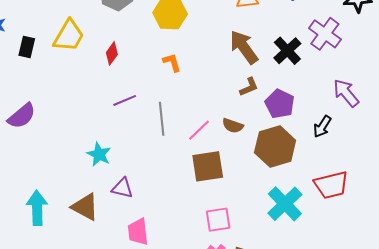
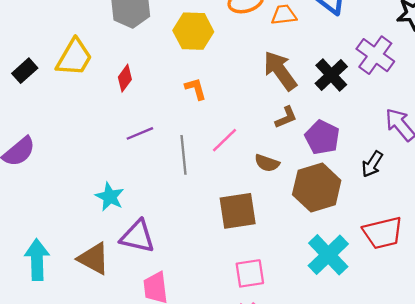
black rectangle: (27, 47) -> (25, 71), turned 35
pink line: (199, 130) -> (224, 140), moved
purple triangle: (122, 188) -> (137, 236), size x1.4

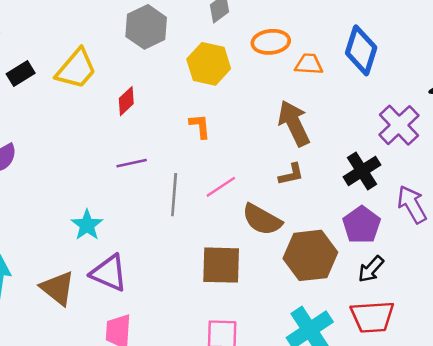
black cross: (331, 75) -> (362, 171), moved
purple pentagon: (322, 137) -> (362, 225), moved
brown semicircle: (267, 163) -> (262, 220), size x1.5
black arrow: (372, 164) -> (371, 269), moved

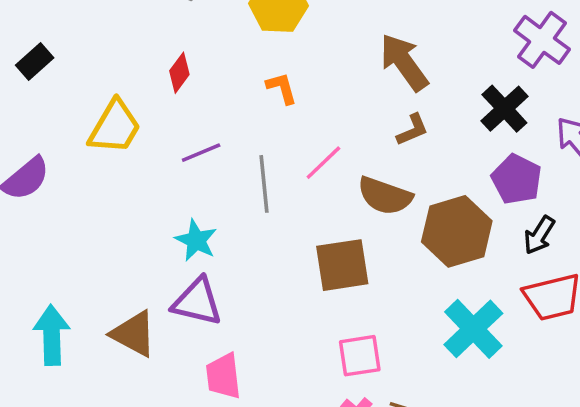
yellow trapezoid: (76, 69) -> (115, 127), moved
cyan star: (87, 225) -> (196, 240), moved

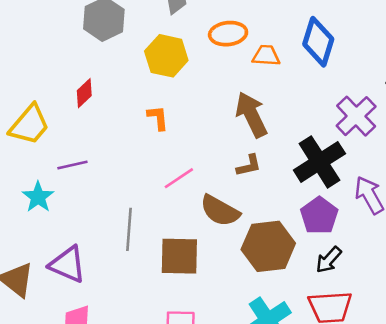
black cross: (504, 109) -> (319, 162), size x1.4
purple line: (201, 153) -> (72, 165), moved
gray line: (264, 184) -> (129, 229), moved
cyan star: (196, 240) -> (38, 197), moved

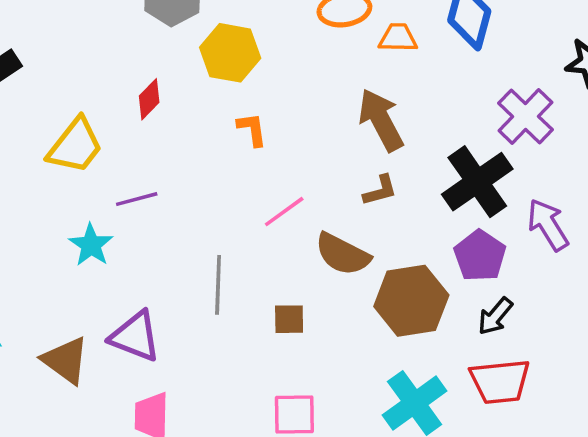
yellow hexagon: (166, 56) -> (230, 53), moved
brown square: (179, 256) -> (289, 319), size x0.6

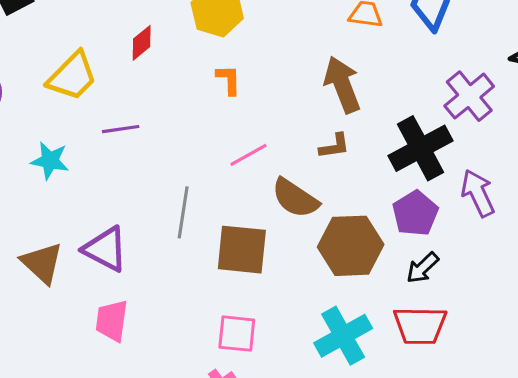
cyan star: (91, 245) -> (50, 161), moved, turned -30
brown square: (289, 319) -> (242, 250), size x1.8

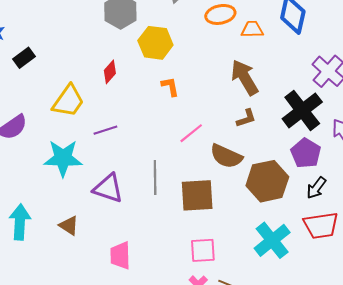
cyan star: (50, 161) -> (63, 158), size x1.5
purple triangle: (105, 249) -> (108, 188), moved
brown triangle: (42, 263) -> (69, 225), size x0.7

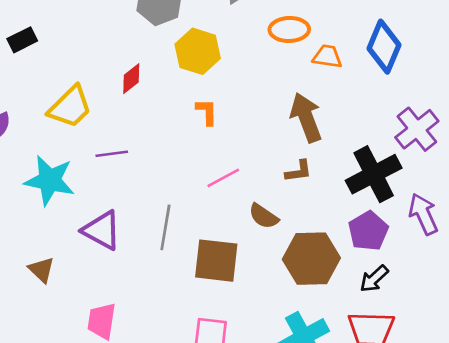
brown semicircle: (226, 156) -> (264, 216), size x0.7

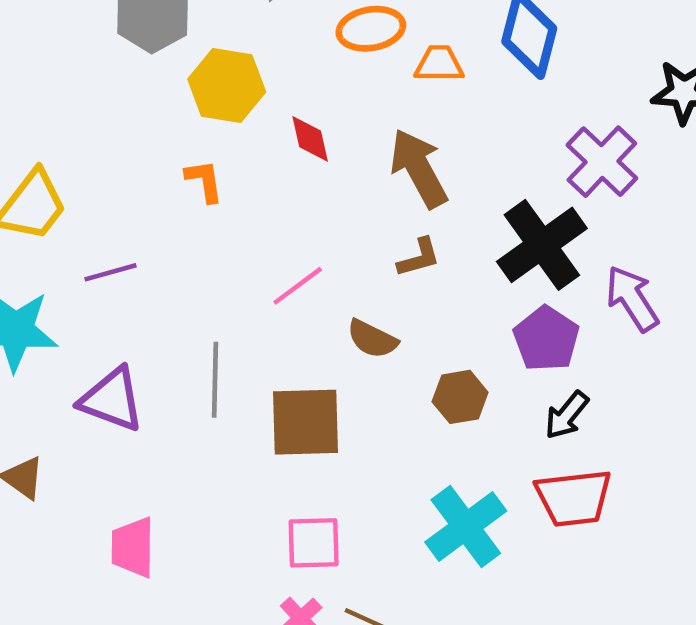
red diamond: (131, 79) -> (310, 139), moved, turned -56
orange L-shape: (207, 112) -> (204, 181), moved
brown hexagon: (311, 259) -> (460, 397), size x0.6

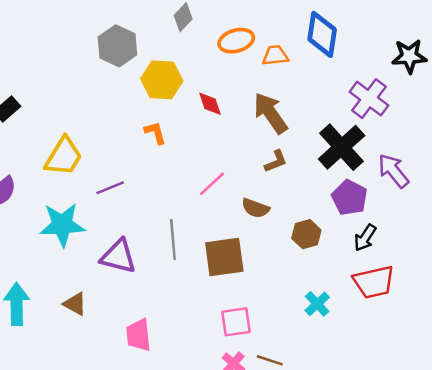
cyan cross: (466, 526) -> (317, 304), size x0.6

